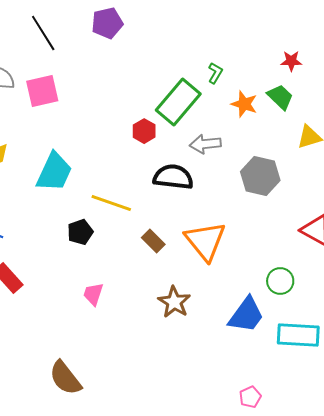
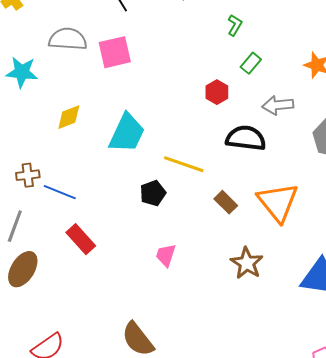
green L-shape: (215, 73) -> (235, 25), moved
green rectangle: (178, 102) -> (251, 63), size x0.5

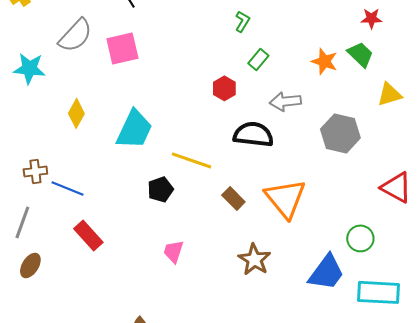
gray semicircle: (68, 39) -> (75, 35), turned 129
yellow diamond: (69, 117) -> (76, 113), turned -40
brown ellipse: (23, 269) -> (30, 265), size x0.7

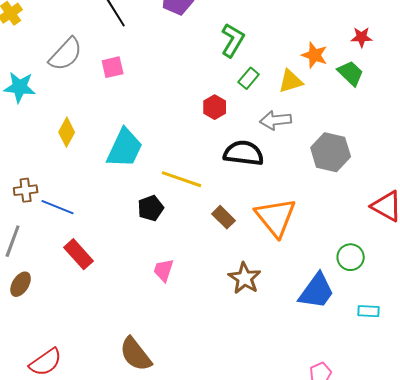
green L-shape: (242, 21) -> (233, 40), size x1.6
pink square: (122, 48) -> (113, 67), size x0.7
orange star: (324, 61) -> (315, 55), moved
yellow triangle: (389, 94) -> (291, 81), moved
cyan rectangle: (378, 292) -> (369, 311), size x0.5

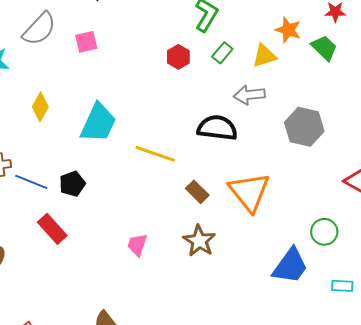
red hexagon: (215, 107) -> (178, 57), moved
black pentagon: (151, 208) -> (72, 184), moved
brown star: (245, 278) -> (199, 241), moved

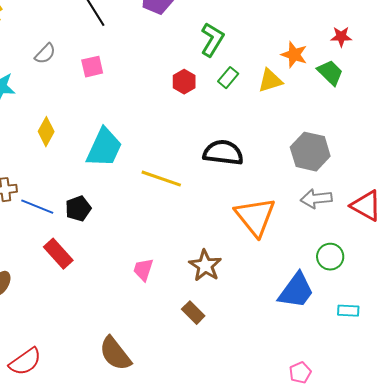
gray semicircle: (39, 29) -> (45, 54), size x0.6
gray arrow: (249, 95) -> (316, 199), moved
brown rectangle: (197, 192) -> (193, 313), moved

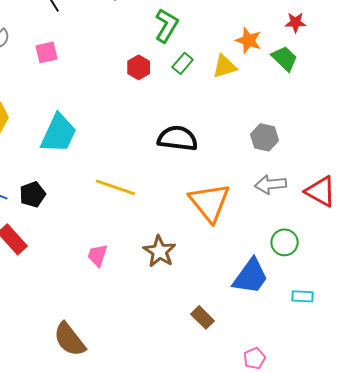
gray hexagon: (310, 152) -> (265, 137), size x0.7
yellow line: (161, 179) -> (116, 187), moved
brown rectangle: (193, 313) -> (203, 317), moved

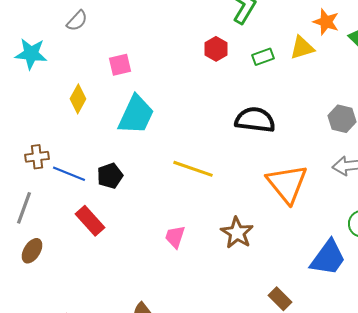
pink square: (47, 52) -> (120, 65), moved
green rectangle: (183, 63) -> (263, 57), moved, turned 30

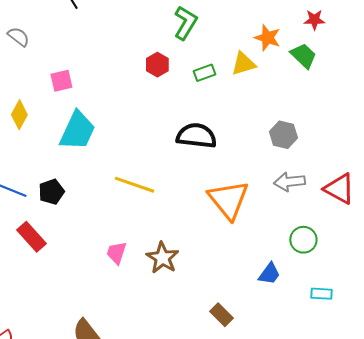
gray semicircle: (77, 21) -> (18, 37), turned -95
brown star: (237, 233) -> (162, 258), moved
blue trapezoid: (328, 258) -> (269, 274), size x0.6

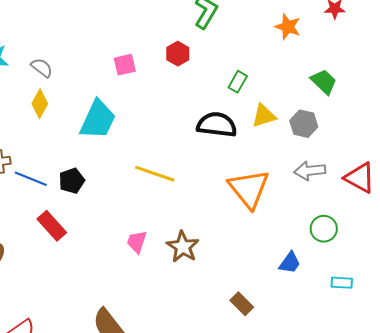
gray semicircle: (18, 37) -> (42, 68), moved
green trapezoid: (303, 56) -> (324, 82), moved
yellow triangle: (243, 64) -> (264, 116), moved
green rectangle: (204, 73) -> (238, 82), moved, turned -40
pink square: (61, 81) -> (125, 65), moved

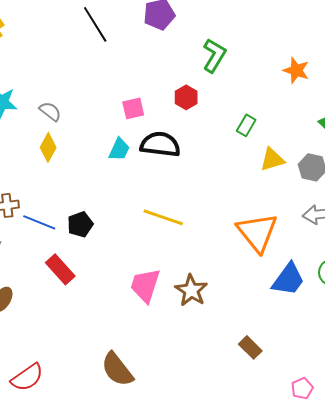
cyan trapezoid: (98, 120) -> (119, 149), moved, size x0.6
black semicircle: (217, 125) -> (160, 144), moved
pink trapezoid: (137, 242) -> (145, 285), size x1.5
blue trapezoid: (290, 263) -> (288, 279), moved, size x1.5

